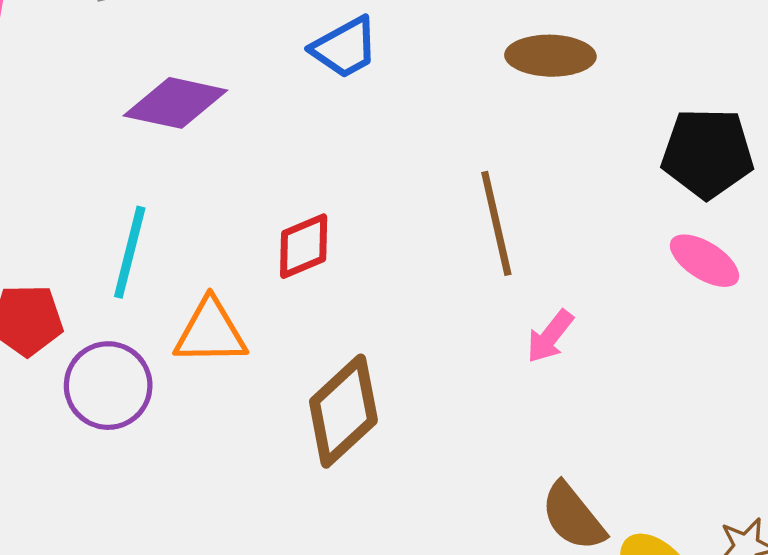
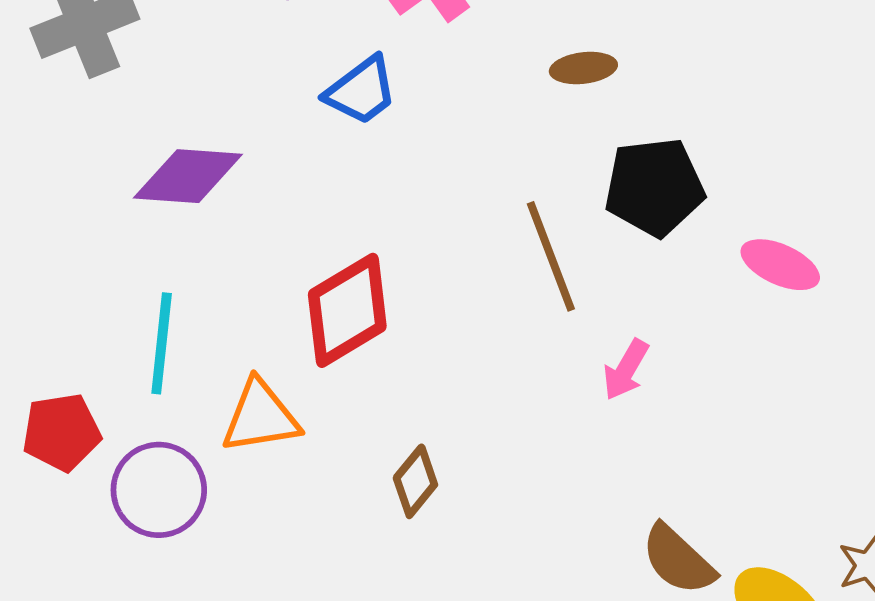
brown ellipse: (550, 56) -> (583, 68), size x0.7
black pentagon: (708, 153) -> (654, 187), moved
red diamond: (304, 246) -> (347, 310), size x1.5
brown diamond: (343, 411) -> (415, 481), size x0.6

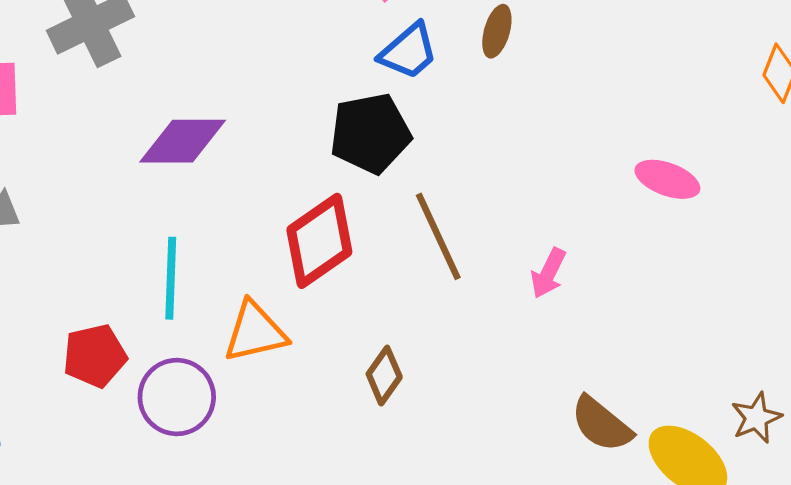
brown ellipse: (583, 68) -> (497, 31), turned -63
blue trapezoid: (361, 91) -> (409, 51), moved
black pentagon: (654, 187) -> (370, 133), moved
brown line: (551, 256) -> (438, 236), moved

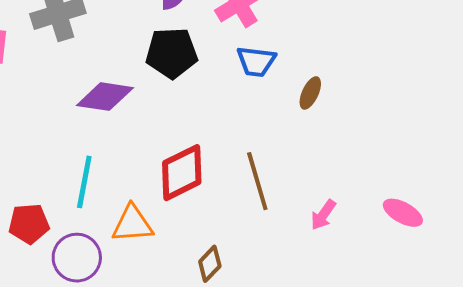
brown ellipse: (497, 31) -> (310, 93), moved
blue trapezoid: (409, 51) -> (256, 61), turned 39
black pentagon: (370, 133) -> (172, 53), moved
pink ellipse: (667, 179) -> (403, 213), moved

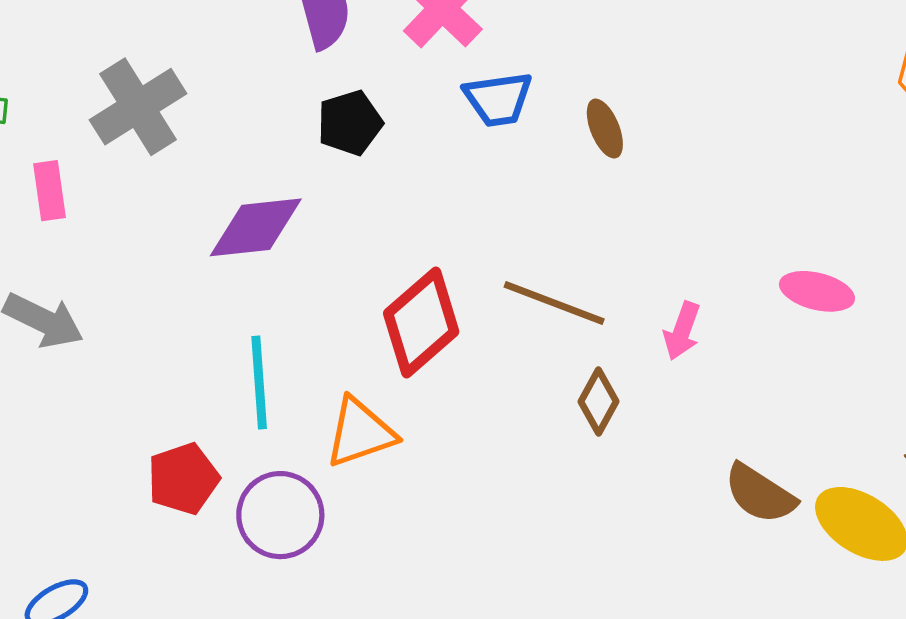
black pentagon: (172, 53) -> (350, 123), size x0.7
brown ellipse: (310, 93) -> (605, 129), turned -32
brown line: (257, 181) -> (554, 303), turned -38
brown diamond: (210, 264) -> (598, 401), moved

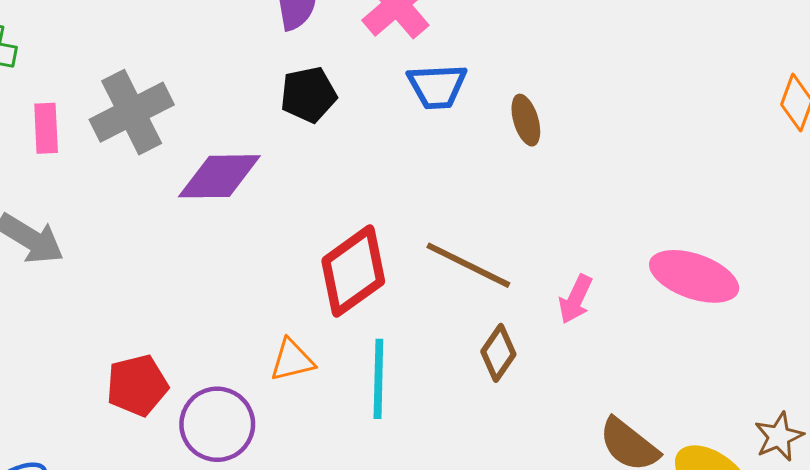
gray cross: (138, 107) -> (132, 112), moved
pink ellipse: (817, 291) -> (694, 276), size x1.4
cyan line: (259, 382) -> (378, 379), moved
orange triangle: (360, 433) -> (292, 360), size x0.7

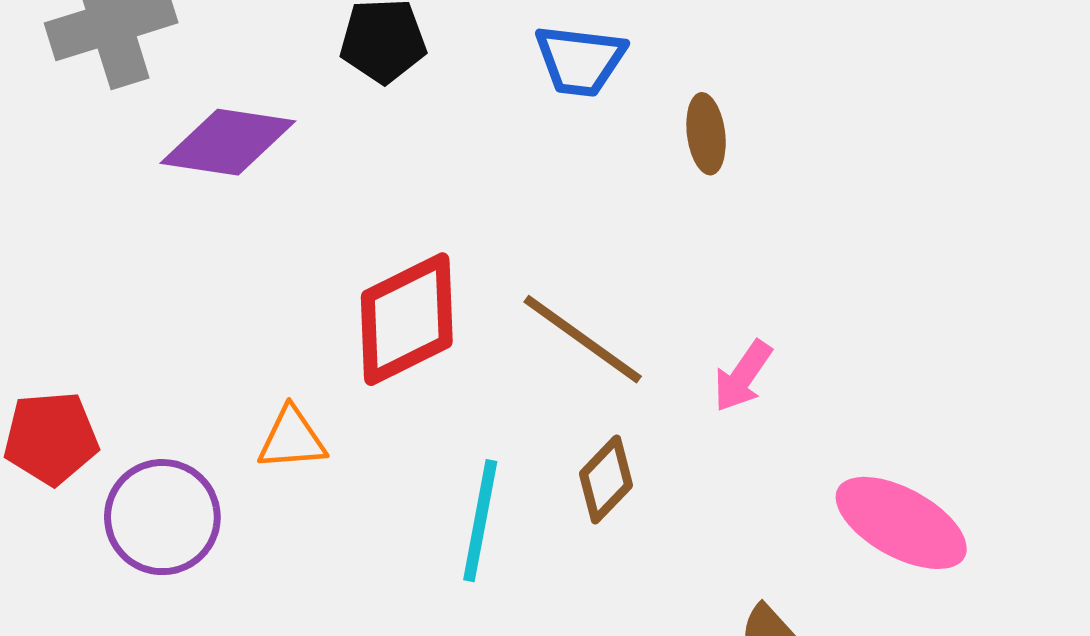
pink ellipse: (694, 276) -> (901, 523), moved
pink arrow: (575, 299) -> (743, 376), moved
cyan line: (378, 379) -> (480, 521), moved

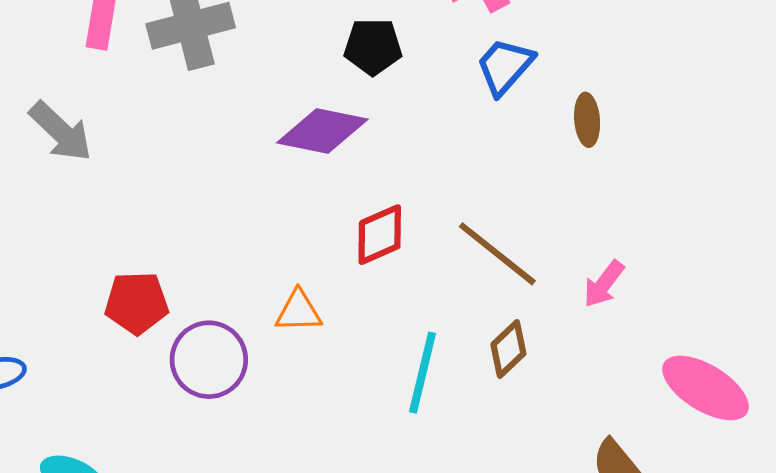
blue trapezoid: (580, 60) -> (505, 66), turned 122
purple diamond: (228, 142) -> (322, 131), moved
red diamond: (407, 319) -> (380, 235), size x0.7

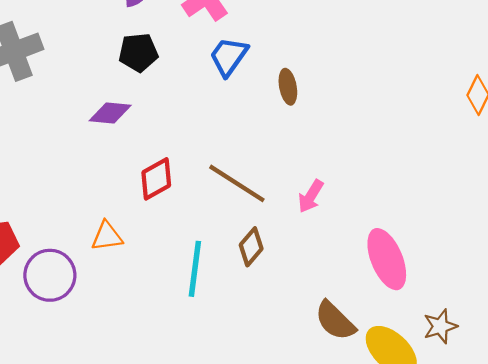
purple diamond: (322, 131) -> (110, 113), size x0.7
pink ellipse: (705, 388) -> (387, 259), turned 42

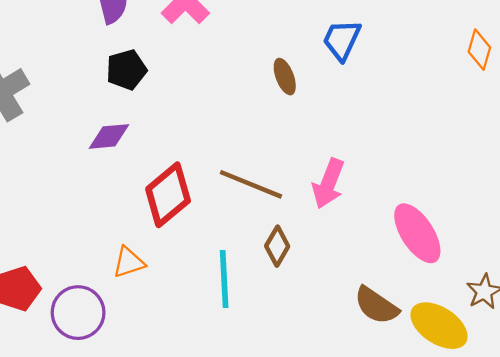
blue trapezoid: (229, 56) -> (342, 40), moved
red diamond: (156, 179) -> (168, 195), size x1.4
pink arrow: (311, 196) -> (328, 184), size x1.4

